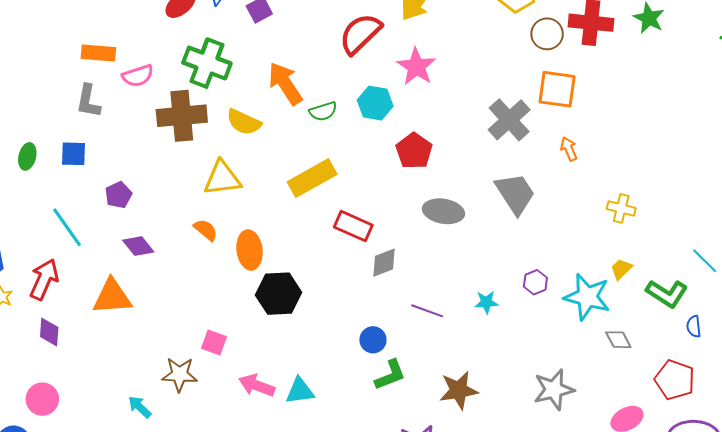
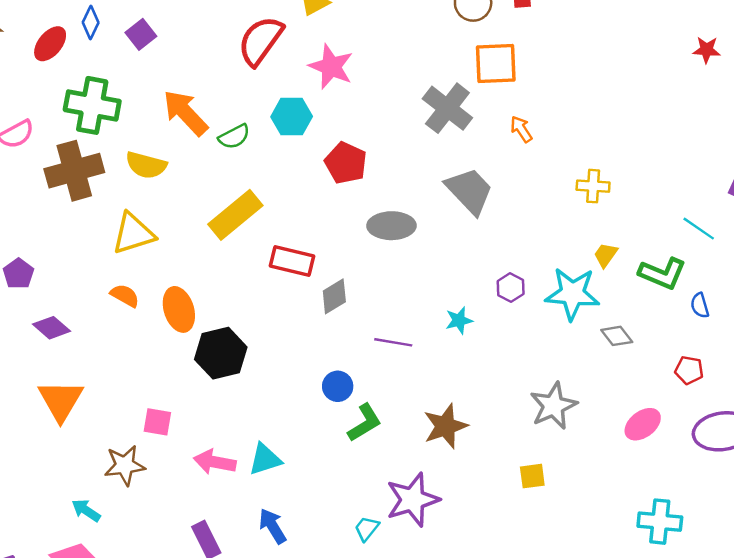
orange triangle: (112, 297) -> (61, 400), moved, turned -45
red pentagon: (675, 380) -> (689, 370), size x0.6

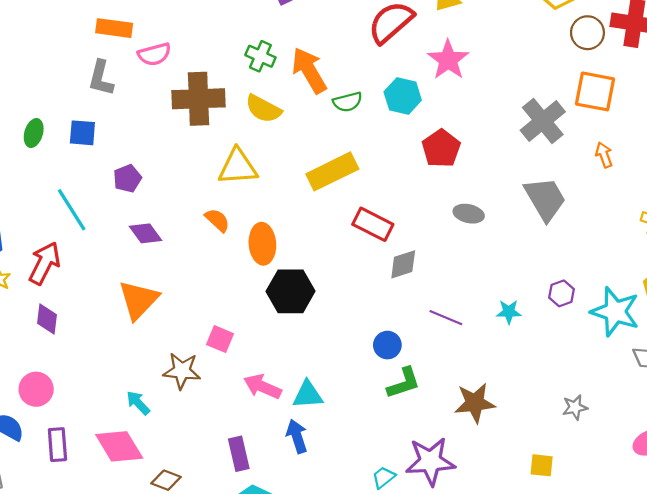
green cross: (92, 105) -> (260, 56), moved, size x0.6
gray ellipse: (391, 226) -> (469, 214), size x0.7
gray star: (553, 406) -> (575, 407), size x0.6
blue arrow: (273, 526) -> (297, 436), moved

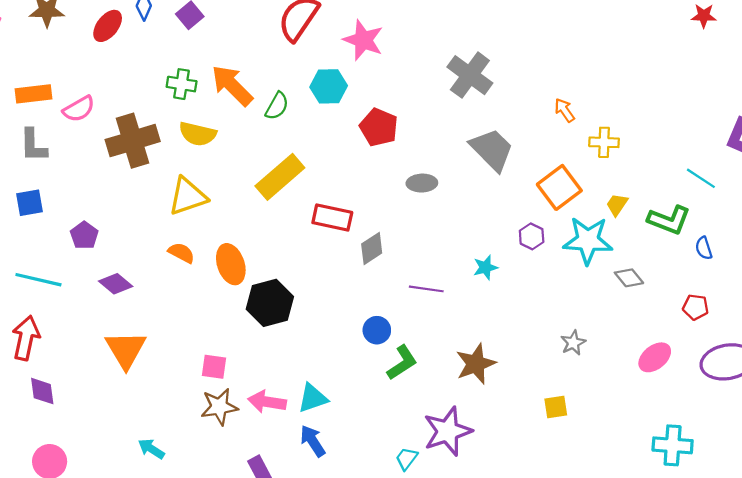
orange square: (595, 91) -> (559, 187), moved, turned -33
green semicircle: (348, 102) -> (277, 106), turned -32
orange arrow: (604, 155) -> (565, 110), moved
cyan line: (72, 210) -> (38, 280), turned -30
brown star: (182, 371) -> (219, 407), moved

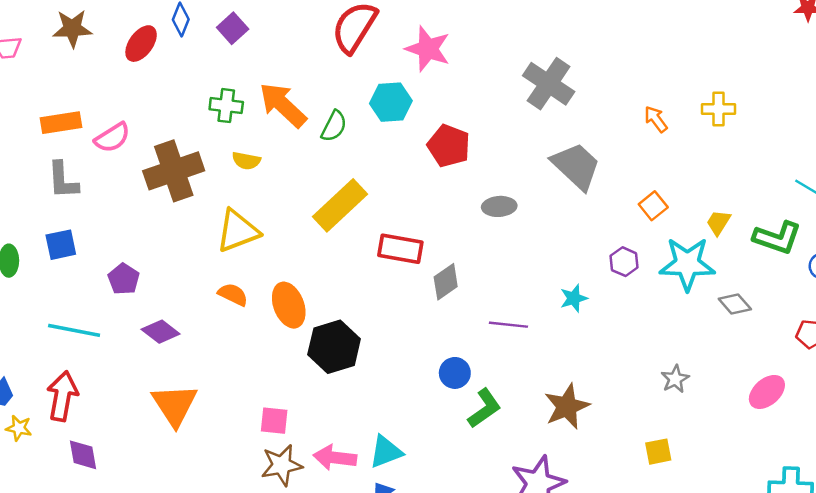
yellow semicircle: (198, 134) -> (246, 161), size x0.7
yellow cross: (604, 142) -> (719, 109), moved
orange square: (559, 187) -> (653, 206), size x0.6

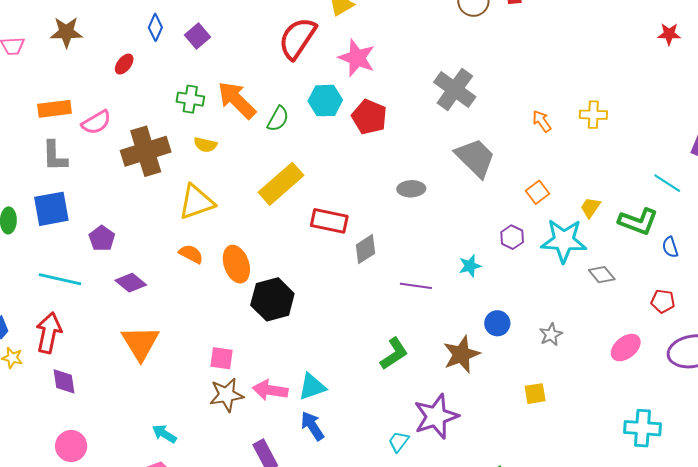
red ellipse: (141, 44) -> (124, 64), moved, size x0.7
red pentagon: (449, 146) -> (369, 117), moved
blue square: (61, 245) -> (51, 209), size x1.4
blue circle: (455, 373) -> (497, 323), moved

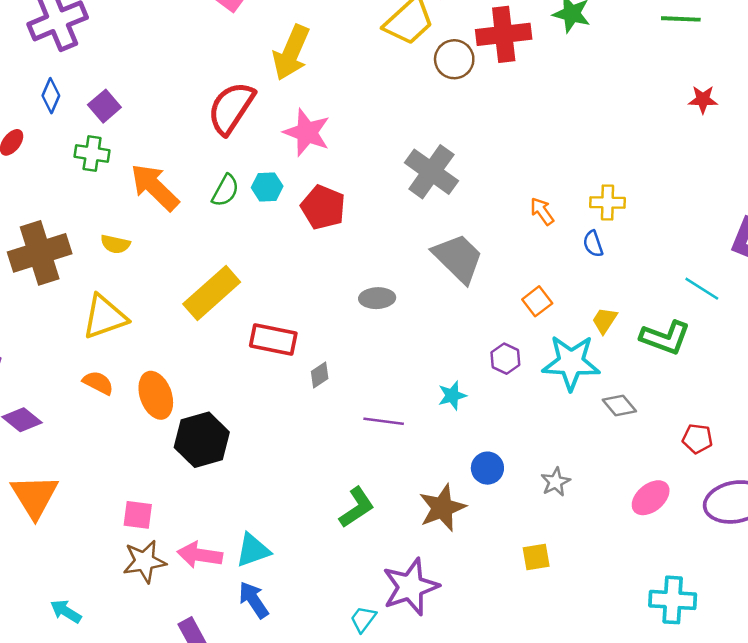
green cross: (190, 99) -> (92, 154), moved
cyan hexagon: (325, 101) -> (267, 187), size x0.7
green semicircle: (278, 119) -> (225, 190), moved
blue semicircle: (670, 247) -> (593, 244), moved
gray diamond: (366, 249) -> (320, 375), size x0.7

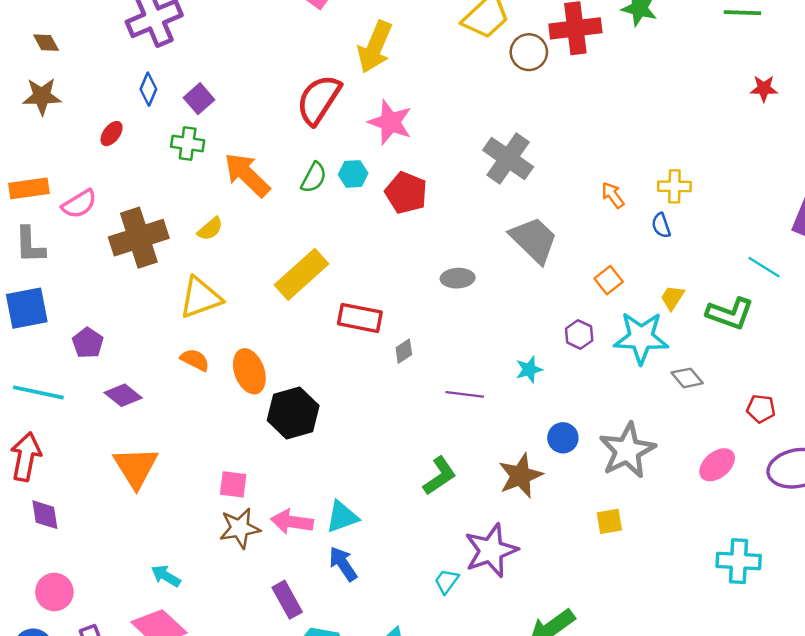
yellow semicircle: (115, 244) -> (210, 229), turned -52
gray star: (555, 482) -> (627, 450), size x2.0

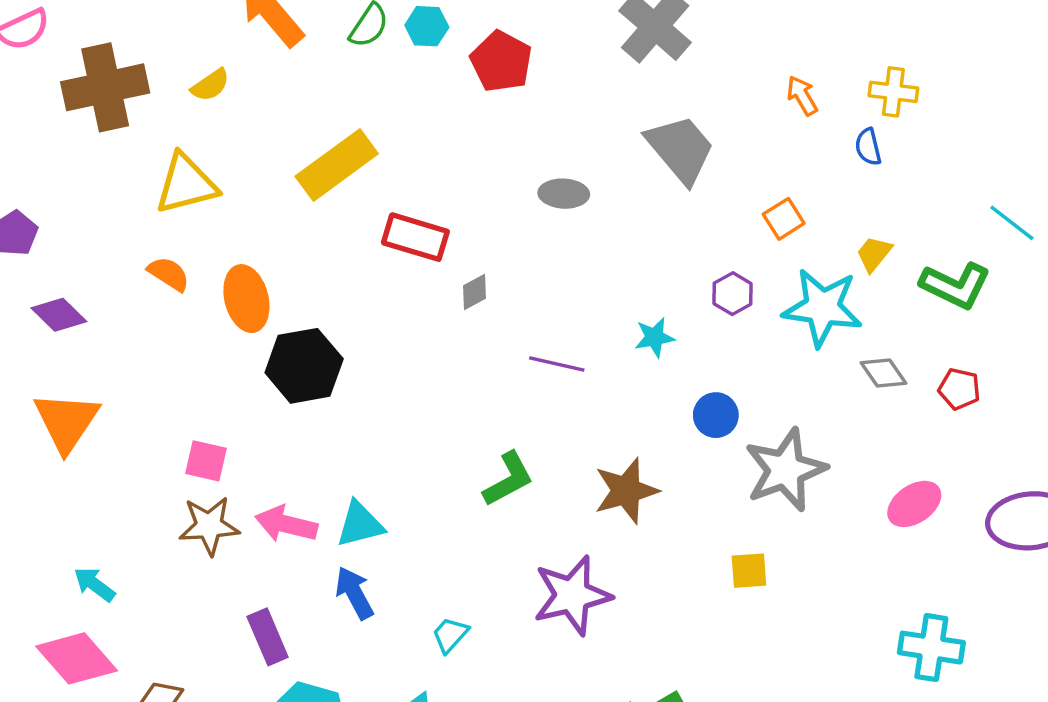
red pentagon: (761, 409) -> (959, 389), moved
blue circle: (563, 438) -> (716, 415), moved
cyan trapezoid: (447, 581) -> (450, 635), moved

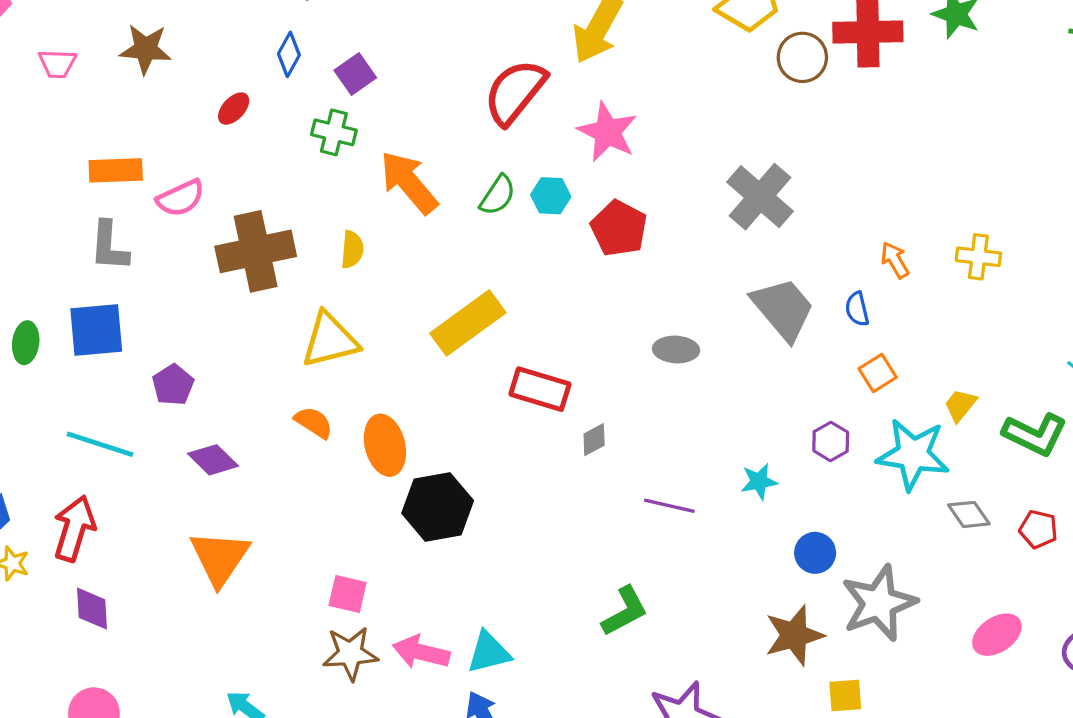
yellow semicircle: (210, 85) -> (352, 249), turned -51
blue semicircle: (868, 147) -> (857, 309), moved
brown star: (626, 491) -> (794, 635), moved

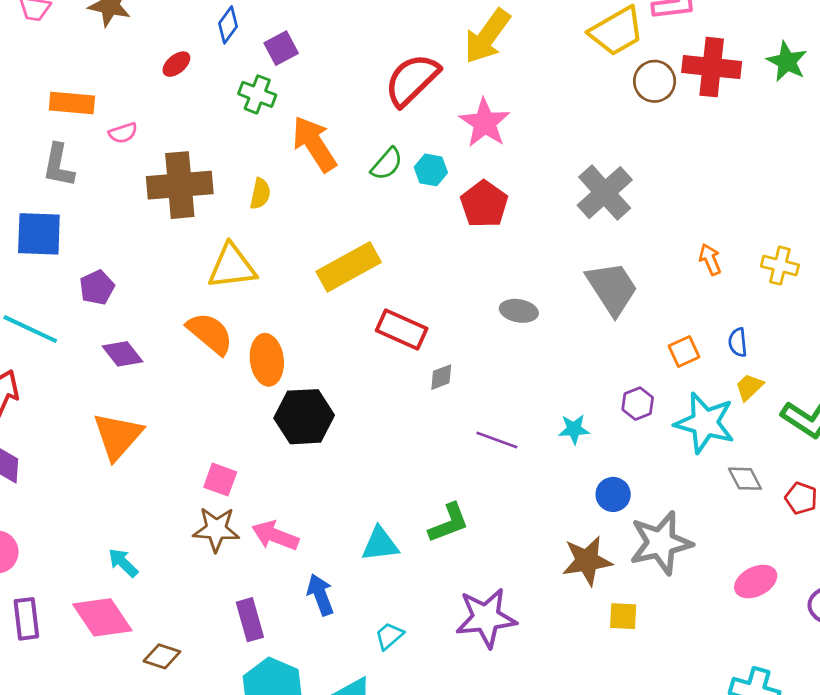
pink semicircle: (181, 198) -> (123, 133), size x0.7
blue semicircle: (857, 309) -> (738, 342), moved
orange semicircle: (314, 422) -> (210, 333), size x1.5
cyan triangle: (489, 652) -> (380, 544), moved

